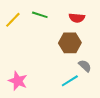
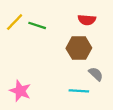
green line: (40, 15) -> (37, 25), moved
cyan line: (70, 81) -> (79, 91), turned 36

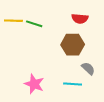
yellow line: (15, 22) -> (13, 21), turned 48
pink star: (20, 91) -> (34, 84), moved

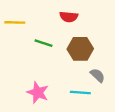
red semicircle: (80, 19) -> (69, 17), moved
green line: (34, 24) -> (44, 43), moved

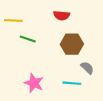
green line: (44, 43) -> (28, 39), moved

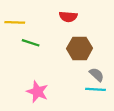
cyan line: (72, 83) -> (95, 89), moved

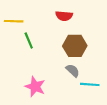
green line: (31, 43) -> (29, 40), turned 49
gray semicircle: (97, 75) -> (73, 71), moved

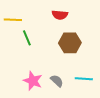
gray semicircle: (73, 71) -> (57, 81), moved

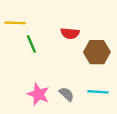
red semicircle: (60, 15) -> (70, 33), moved
brown hexagon: (70, 43) -> (97, 52), moved

